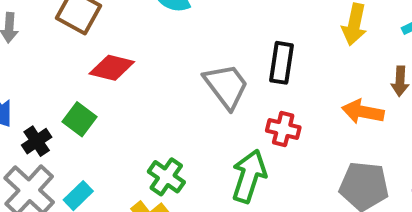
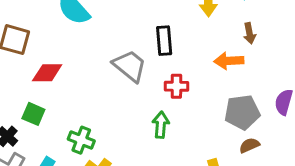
green arrow: (249, 176) -> (161, 125), size x0.7
green cross: (166, 177) -> (81, 140), moved

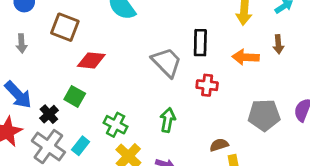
orange arrow: (229, 61) -> (246, 57), moved
green arrow: (161, 125) -> (168, 120), moved
brown semicircle: (249, 145) -> (219, 145), moved

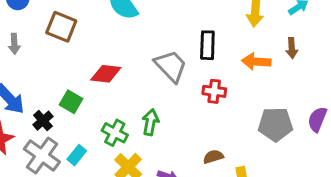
red diamond: (91, 60) -> (106, 74), moved
green arrow: (168, 120) -> (151, 122), moved
brown semicircle: (219, 145) -> (213, 157), moved

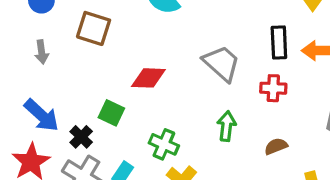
black rectangle: (207, 45) -> (279, 42), moved
green arrow: (151, 122) -> (227, 126), moved
brown semicircle: (213, 157) -> (276, 146), moved

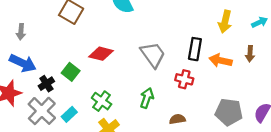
gray arrow: (42, 52) -> (21, 32), moved
blue arrow: (42, 115) -> (23, 63), turned -30

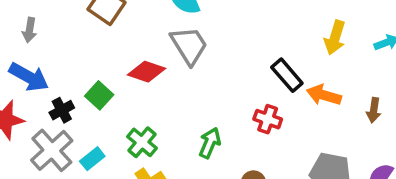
black rectangle: (195, 49) -> (287, 75), turned -55
brown arrow: (250, 54) -> (374, 110), moved
gray trapezoid: (153, 55) -> (189, 45), moved

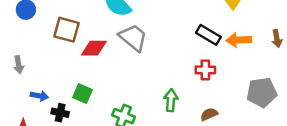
red diamond: (146, 72) -> (94, 48), moved
blue arrow: (29, 77) -> (39, 96), moved, size x0.6
black cross: (62, 110) -> (60, 113), turned -30

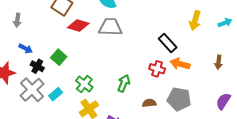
gray trapezoid: (133, 37) -> (110, 27), turned -55
orange arrow: (239, 40) -> (180, 64), moved
gray pentagon: (262, 92) -> (179, 99), moved

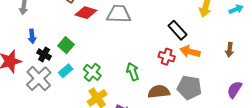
blue arrow: (26, 49) -> (32, 36), turned 56
green arrow: (124, 83) -> (133, 72), turned -42
cyan rectangle: (56, 94) -> (66, 71), moved
brown semicircle: (149, 103) -> (159, 92), size x1.5

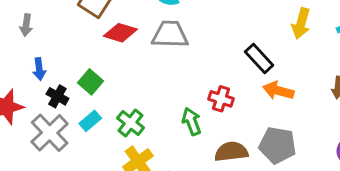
red cross: (167, 57) -> (221, 99), moved

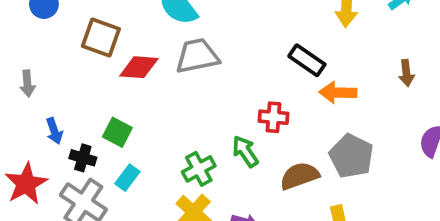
green cross: (130, 123) -> (199, 169), moved, turned 36
gray pentagon: (277, 145) -> (351, 156), turned 30

